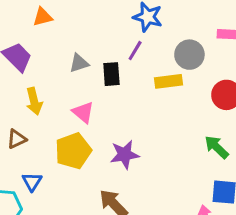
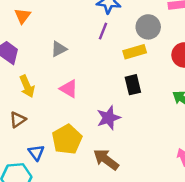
orange triangle: (43, 17) -> (23, 16), turned -30
black rectangle: (111, 74) -> (133, 85), moved
yellow pentagon: (73, 151) -> (67, 139), moved

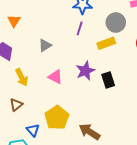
black rectangle: (133, 85) -> (108, 80), moved
purple star: (108, 118) -> (85, 71), moved

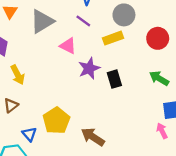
purple line: (80, 28) -> (83, 21), turned -72
gray triangle: (45, 45) -> (42, 21), moved, size x1.6
pink triangle: (55, 77) -> (68, 46), moved

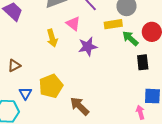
yellow arrow: (18, 75) -> (52, 38), moved
green arrow: (159, 78) -> (130, 38), moved
black rectangle: (114, 79) -> (143, 62), moved

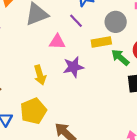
pink triangle: (73, 23) -> (57, 42), turned -35
yellow arrow: (52, 38) -> (40, 75), moved

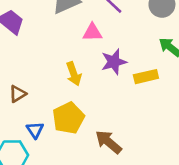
yellow rectangle: (101, 42) -> (146, 77), moved

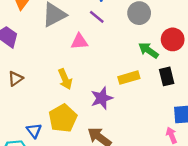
purple star: (114, 62) -> (102, 98), moved
brown triangle: (18, 94) -> (15, 79), moved

